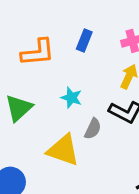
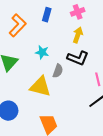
orange L-shape: (38, 52) -> (18, 25), turned -35

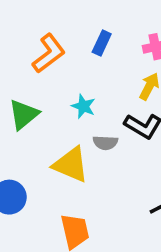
gray semicircle: (58, 71) -> (105, 143), turned 64

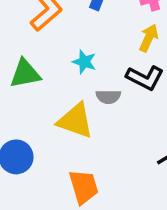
green triangle: (24, 114) -> (25, 74), turned 32

